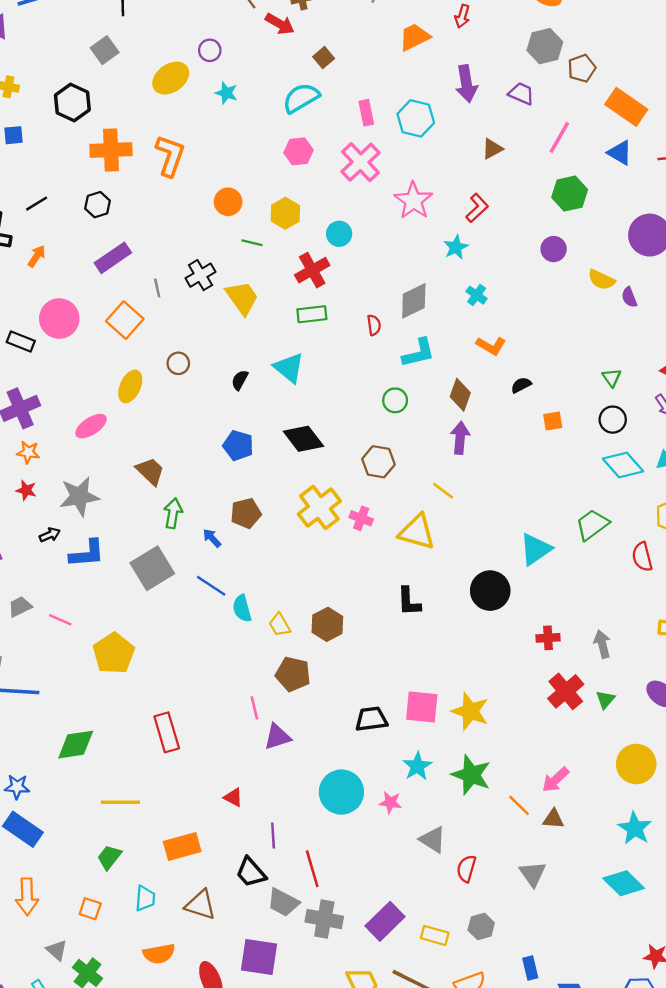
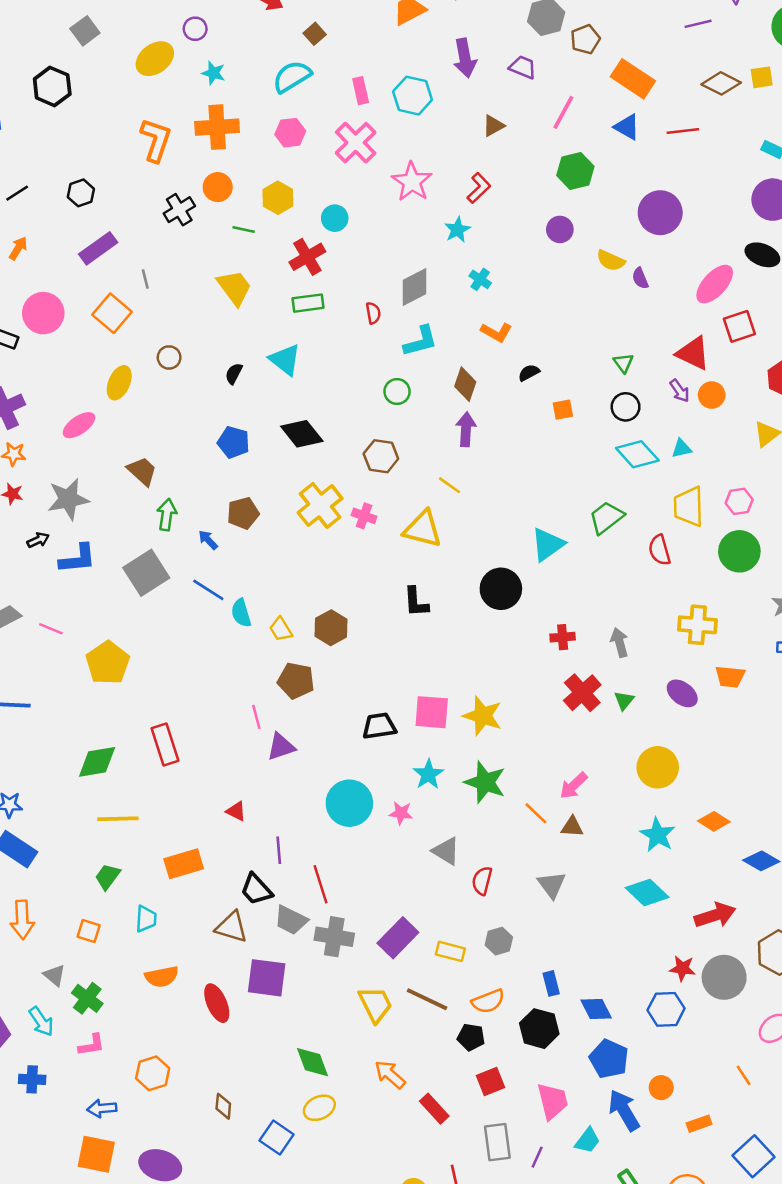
orange cross: (111, 150) -> (217, 127), moved
black cross: (200, 275) -> (179, 210), moved
green diamond: (76, 745) -> (97, 762), moved
brown triangle: (201, 905) -> (231, 927), moved

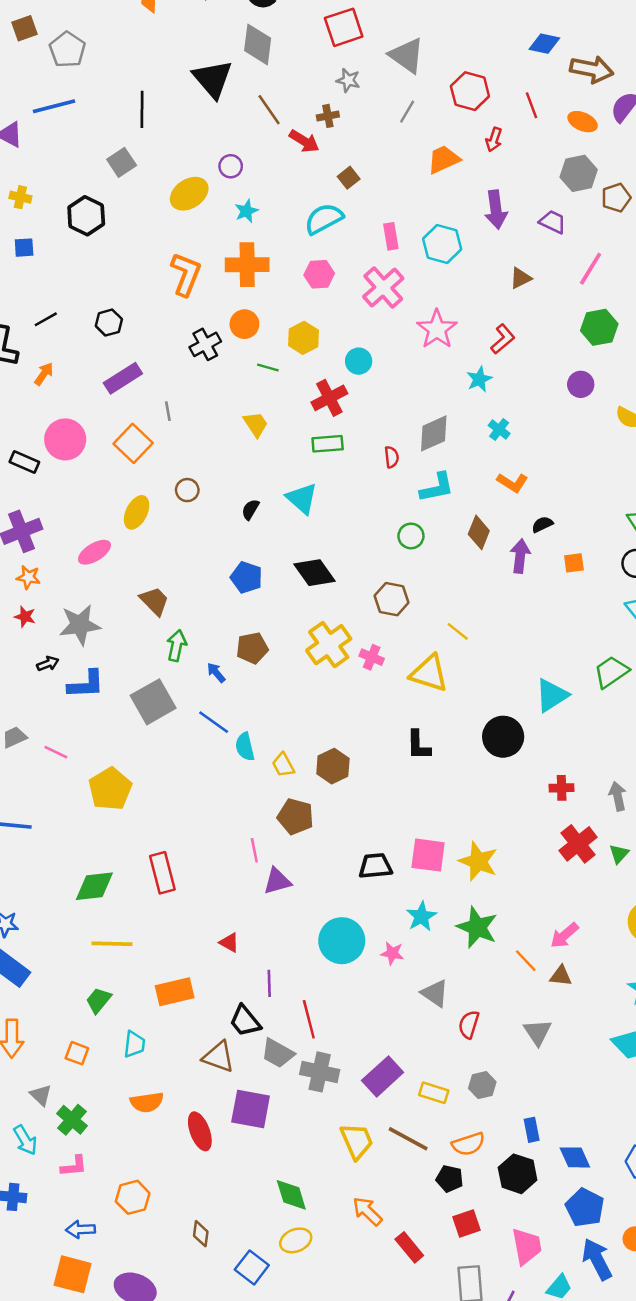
cyan star: (213, 73) -> (246, 211), turned 30
yellow trapezoid: (234, 287) -> (256, 424), size x0.7
purple arrow: (466, 429) -> (520, 556), moved

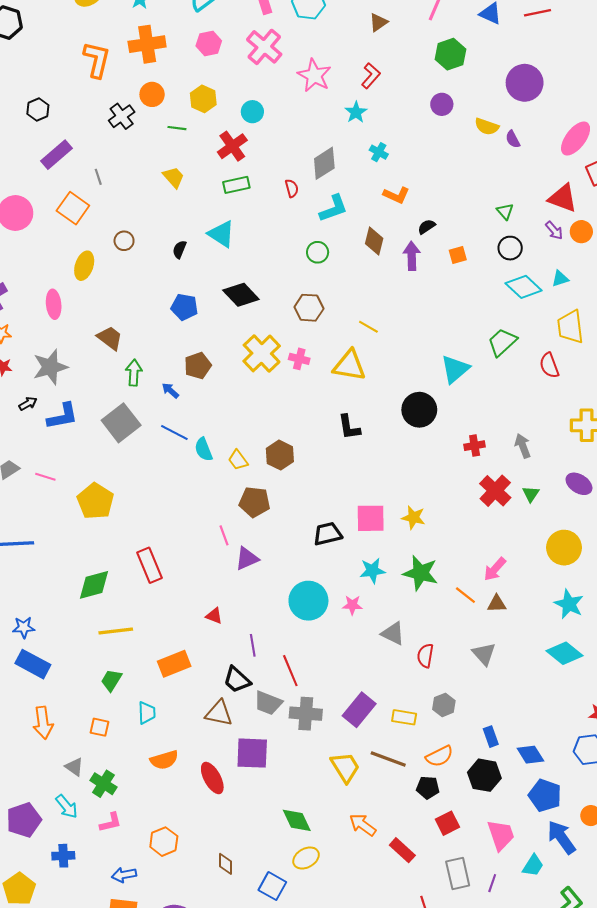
pink ellipse: (94, 552) -> (54, 304), turned -56
yellow star: (478, 861) -> (413, 517), size x0.7
cyan star: (421, 916) -> (372, 571), turned 30

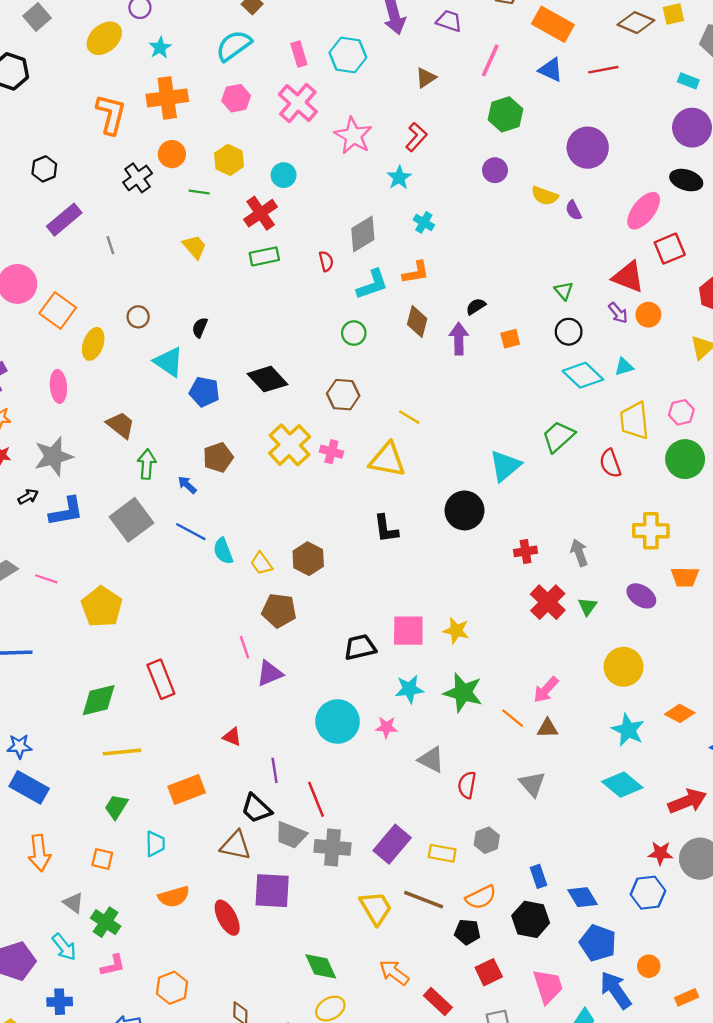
orange L-shape: (396, 195) -> (416, 272), moved, turned -35
orange square: (73, 208) -> (58, 310), moved
cyan triangle: (221, 234) -> (169, 362), moved

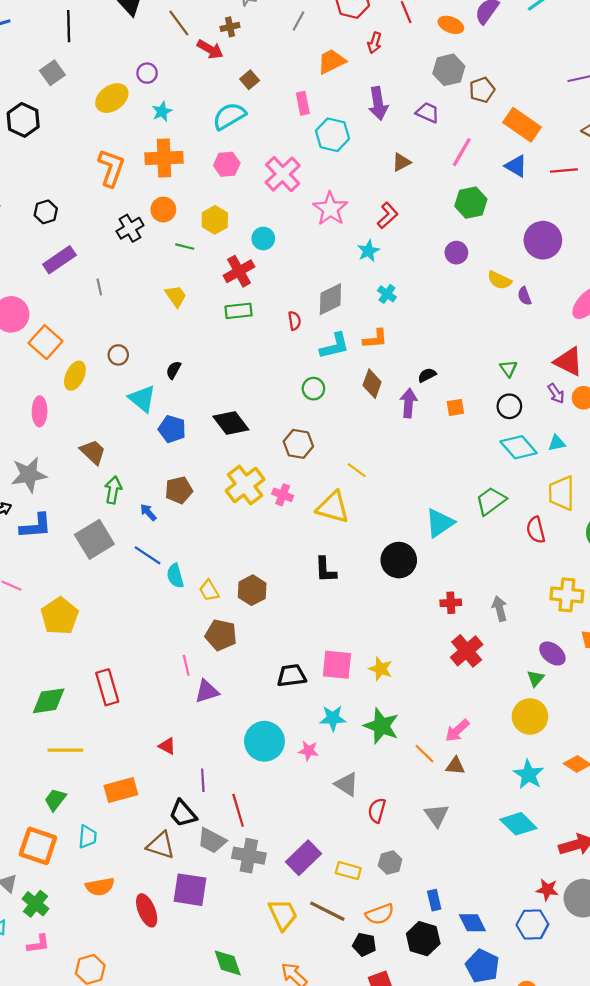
pink rectangle: (299, 54) -> (303, 103), moved
green triangle: (587, 606) -> (536, 678), moved
orange square: (102, 859) -> (38, 846), size x1.8

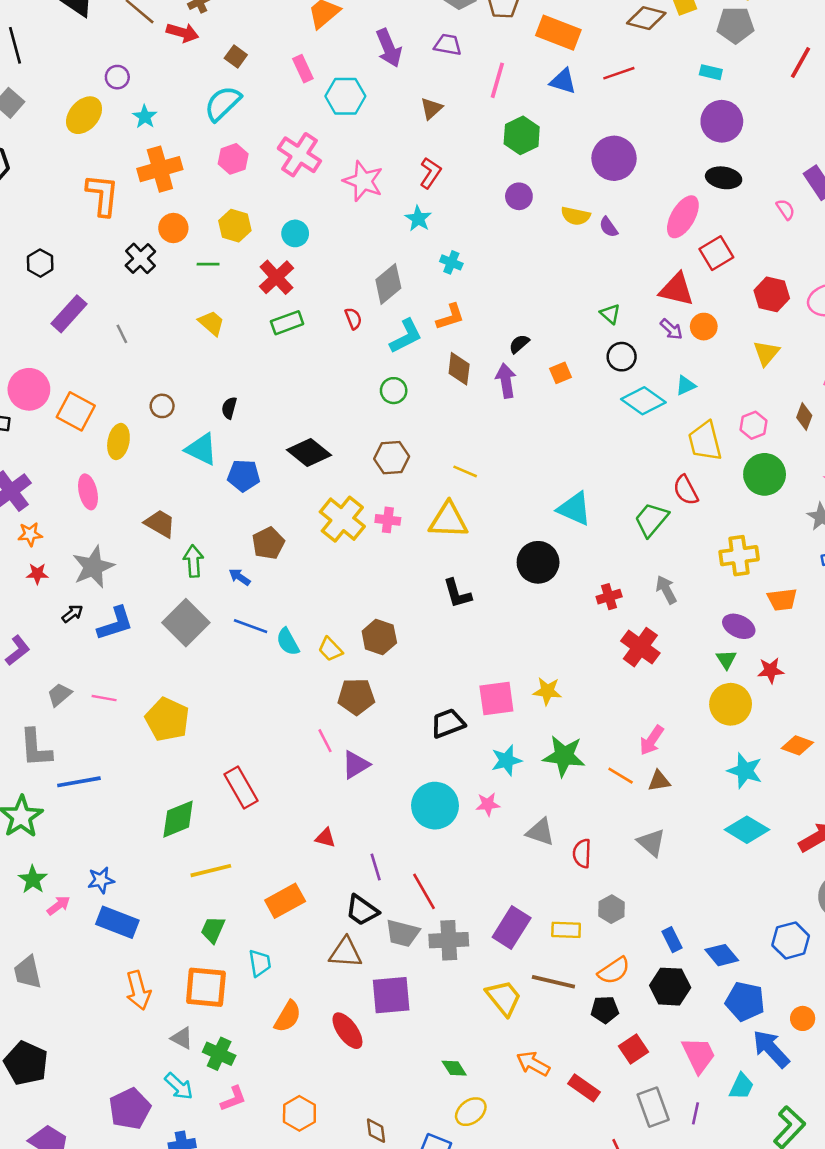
green trapezoid: (491, 501) -> (651, 520), moved
cyan triangle: (440, 523) -> (574, 509), turned -48
orange semicircle: (100, 887) -> (288, 1016), turned -36
red star: (547, 890) -> (771, 670), moved
green diamond: (228, 963) -> (454, 1068), size x0.7

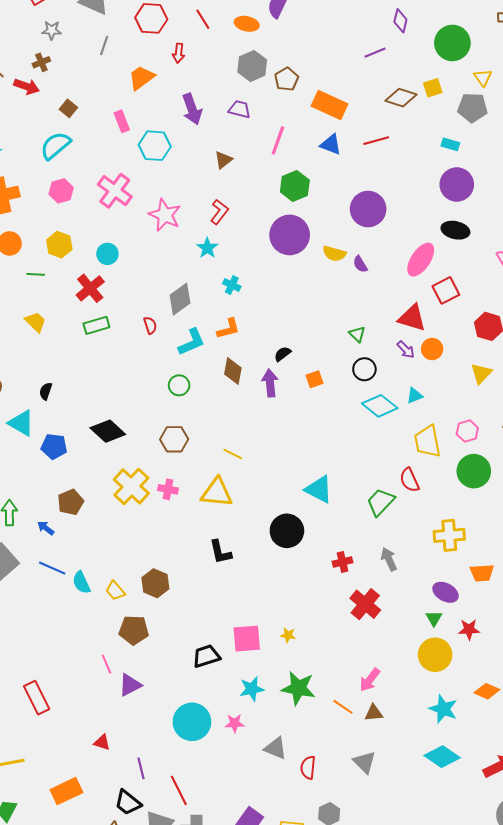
purple circle: (519, 196) -> (290, 235), size x1.8
yellow star: (547, 691) -> (288, 635), size x0.7

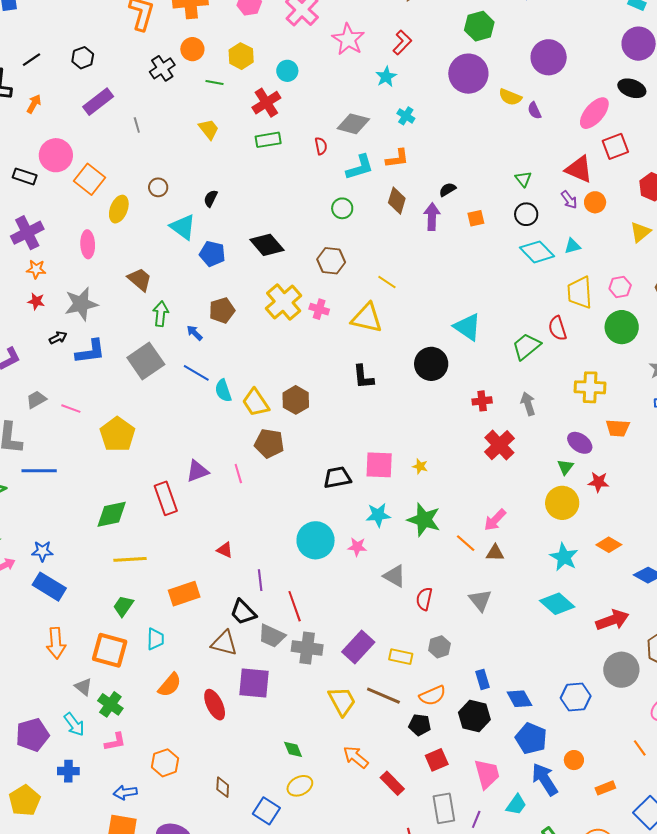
gray diamond: (180, 299) -> (353, 124), turned 44
yellow trapezoid: (115, 591) -> (256, 403), size x1.4
purple triangle: (130, 685) -> (197, 471), moved

